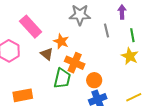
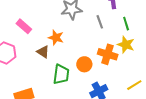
pink rectangle: (31, 27) -> (24, 26), size x0.7
orange cross: (75, 63) -> (108, 54), moved
orange circle: (94, 80) -> (84, 64), moved

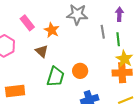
green line: (126, 24) -> (118, 39), moved
orange star: (56, 38) -> (52, 30), moved
orange cross: (108, 54) -> (122, 73), moved, turned -30

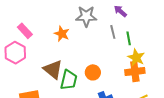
purple arrow: (119, 14) -> (120, 11), moved, turned -48
pink rectangle: (27, 23) -> (25, 31), moved
brown triangle: (42, 51) -> (53, 69), moved, size x1.5

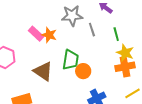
pink rectangle: (25, 31) -> (36, 34), moved
gray line: (113, 32) -> (92, 30), moved
green trapezoid: (69, 80) -> (71, 60), moved

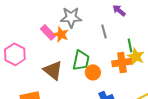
gray star: (72, 16) -> (71, 17), moved
green line: (116, 34) -> (130, 46), moved
orange cross: (125, 67) -> (122, 63), moved

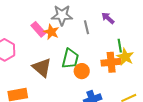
purple arrow: (119, 11) -> (108, 18), moved
gray line: (104, 31) -> (86, 27), moved

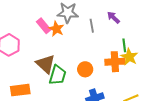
green trapezoid: (70, 59) -> (58, 75), moved

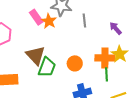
purple arrow: (114, 17) -> (116, 28), moved
green line: (124, 45) -> (106, 74), moved

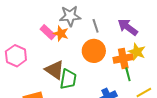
purple arrow: (116, 28) -> (128, 27), size x1.5
orange circle: (75, 63) -> (94, 51), moved, size x1.5

